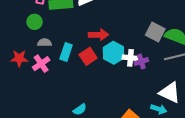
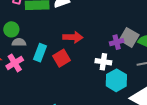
green circle: (35, 22) -> (11, 29), moved
cyan hexagon: (114, 53) -> (116, 80), moved
purple cross: (141, 62) -> (117, 42), moved

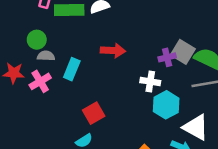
red square: (62, 58) -> (94, 113), moved

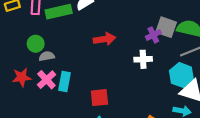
cyan rectangle: (72, 69) -> (65, 82), moved
cyan hexagon: (166, 105) -> (181, 75), moved
red square: (94, 113) -> (99, 98), turned 36

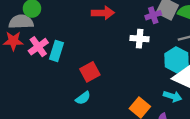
gray semicircle: (47, 56) -> (21, 22), moved, size x1.5
red square: (99, 98) -> (90, 72), turned -30

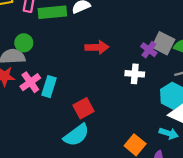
purple cross: (153, 15) -> (149, 50), turned -35
cyan semicircle: (83, 98) -> (76, 135), size x1.6

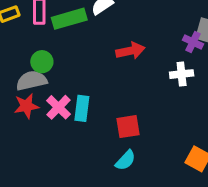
red square: (84, 108) -> (128, 127), turned 30
cyan semicircle: (76, 135) -> (125, 160), size x0.7

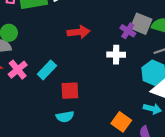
cyan rectangle: (82, 108) -> (47, 70), moved, turned 30
cyan semicircle: (125, 160) -> (65, 117), turned 30

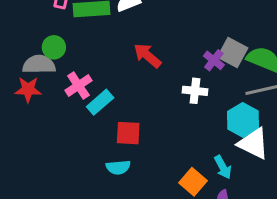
red arrow: (78, 32) -> (147, 56), turned -140
pink cross: (18, 70) -> (78, 85), moved
cyan arrow: (152, 109) -> (223, 167), moved, turned 42

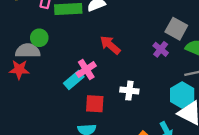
gray square: (233, 53) -> (176, 29), moved
pink cross: (78, 85) -> (86, 69), moved
white cross: (195, 91) -> (129, 91), moved

